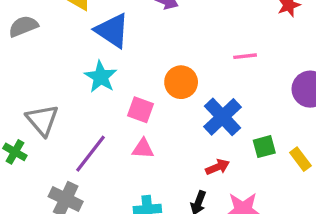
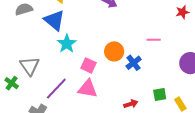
blue triangle: (112, 31) -> (54, 20), moved
blue cross: (222, 117) -> (134, 63), moved, size x0.7
pink triangle: (143, 149) -> (88, 89), size x1.5

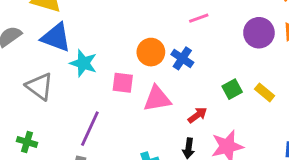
gray triangle: (30, 66) -> (40, 86), moved
pink triangle: (88, 89) -> (157, 99), moved

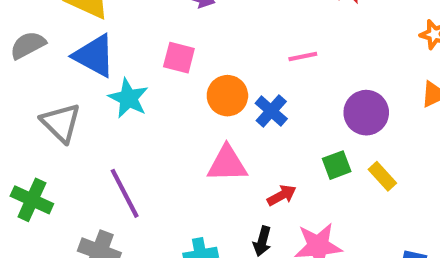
purple circle: (259, 33) -> (366, 113), moved
pink square: (123, 83) -> (179, 58), moved
purple line: (90, 129) -> (125, 193), turned -60
green cross: (27, 142) -> (32, 200), size x1.4

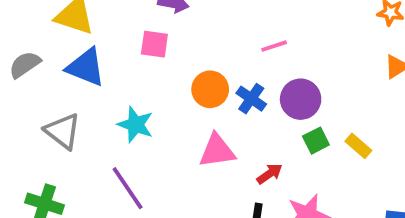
pink square: (179, 58) -> (154, 44), moved
cyan star: (128, 98) -> (136, 125), moved
purple circle: (366, 113) -> (301, 99), moved

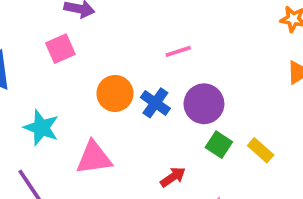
pink square: (154, 44) -> (60, 49), turned -32
green square: (316, 141) -> (219, 145), turned -30
pink triangle: (217, 151) -> (94, 158), moved

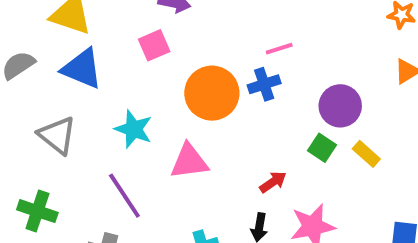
orange circle: (115, 93) -> (212, 93), size x1.4
blue cross: (155, 103) -> (264, 84), moved, turned 36
purple circle: (204, 104) -> (340, 106), moved

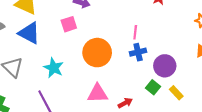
pink line: (279, 49) -> (135, 32), turned -72
blue cross: (264, 84) -> (138, 52), moved
pink triangle: (189, 161) -> (98, 93), moved

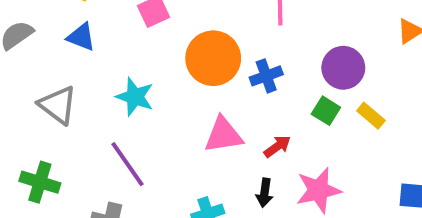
blue triangle: (29, 33) -> (81, 37), size x0.7
blue cross: (138, 52) -> (266, 76), moved

